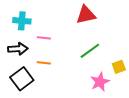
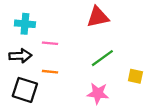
yellow square: (119, 67) -> (135, 76), turned 32
black square: (22, 79) -> (25, 90), turned -35
pink star: (100, 82) -> (98, 93), moved, turned 30

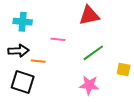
pink line: (50, 43) -> (58, 39), moved
orange line: (50, 72) -> (38, 61), moved

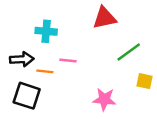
cyan cross: (23, 22) -> (46, 31), moved
pink line: (58, 39) -> (68, 60), moved
green line: (93, 53) -> (129, 52), moved

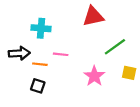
black square: (27, 96) -> (38, 86), moved, size x0.6
pink star: (104, 99) -> (94, 76), moved, turned 30

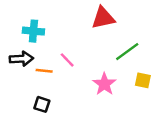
cyan cross: (41, 28) -> (33, 31), moved
pink line: (61, 54) -> (67, 60), turned 40
black square: (38, 86) -> (42, 104), moved

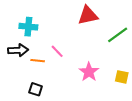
green line: (127, 52) -> (118, 35), moved
yellow square: (143, 80) -> (122, 77), moved

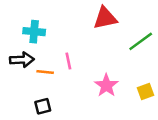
pink line: (57, 51) -> (68, 61), turned 32
yellow square: (122, 77) -> (146, 92), turned -32
black square: (36, 89) -> (43, 106), turned -32

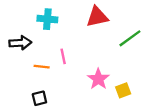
cyan cross: (34, 32) -> (47, 19), moved
black arrow: (22, 60) -> (20, 43), moved
yellow square: (146, 92) -> (123, 90), moved

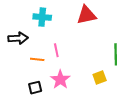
green line: (130, 38) -> (116, 54), moved, turned -55
pink star: (98, 79) -> (60, 80), moved
yellow square: (123, 90) -> (100, 77), moved

